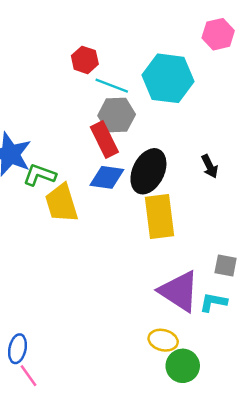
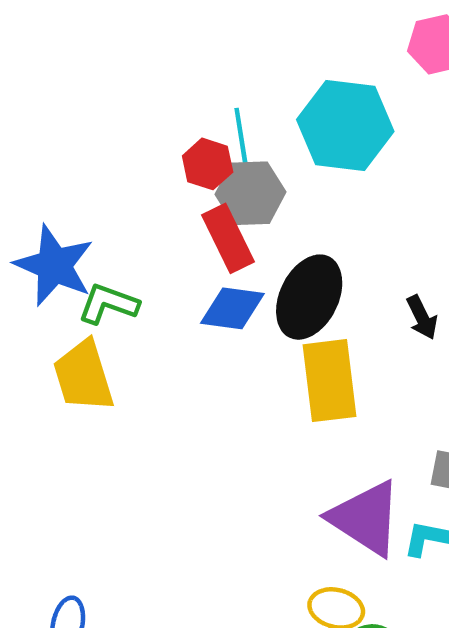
red hexagon: (85, 60) -> (208, 164), moved
cyan line: (112, 86) -> (241, 139), turned 60
black arrow: (210, 166) -> (422, 317), moved
yellow trapezoid: (62, 203) -> (83, 376), moved

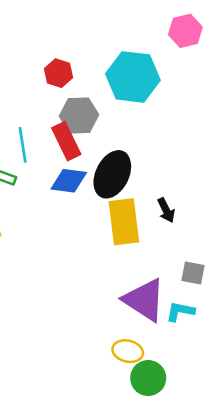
cyan line: (241, 139) -> (23, 145), moved
red hexagon: (208, 164) -> (59, 73), moved
black arrow: (422, 317) -> (166, 210), moved

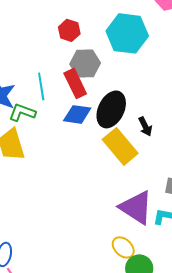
black arrow: (166, 210) -> (145, 126), moved
yellow rectangle: (124, 222) -> (120, 146), turned -33
yellow ellipse: (128, 351) -> (123, 247), turned 30

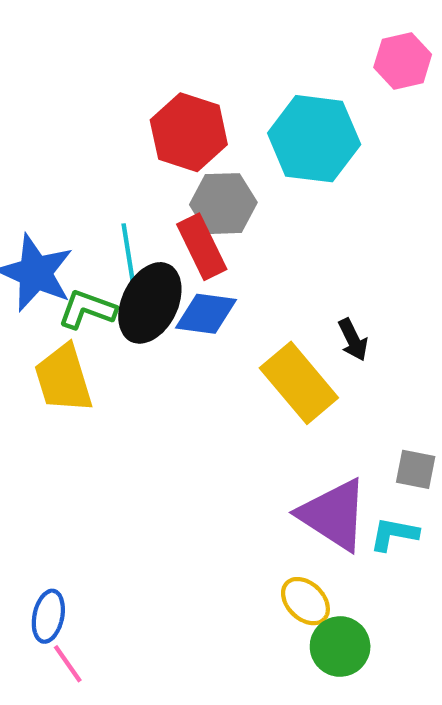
red hexagon: (69, 30) -> (189, 132), size x1.6
black ellipse: (111, 109) -> (150, 303), moved

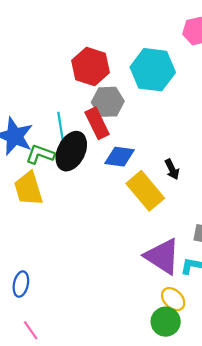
blue diamond: (206, 314) -> (120, 157), moved
yellow ellipse: (305, 601) -> (173, 299), moved
blue ellipse: (48, 616) -> (21, 284), moved

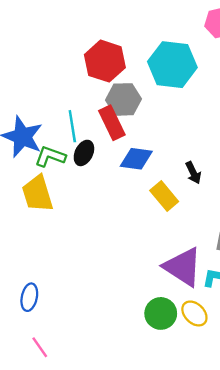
black ellipse: (71, 151) -> (84, 153), size x0.6
yellow rectangle: (145, 191) -> (164, 196), size x0.7
green circle: (166, 322) -> (161, 313), moved

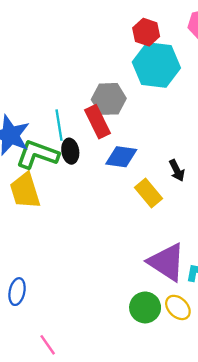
red hexagon: (105, 61) -> (146, 32), moved, size x0.7
black ellipse: (84, 153) -> (70, 151), turned -35
green L-shape: (50, 156) -> (37, 154), size x1.4
pink line: (40, 347) -> (48, 345), moved

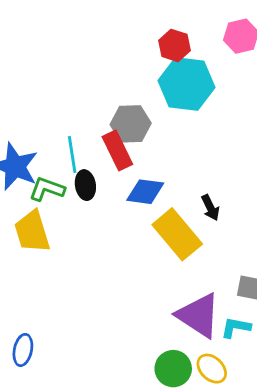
green L-shape: (37, 154) -> (47, 189), size x0.7
yellow rectangle: (148, 193) -> (177, 234), size x1.5

